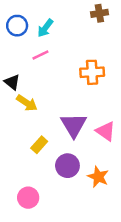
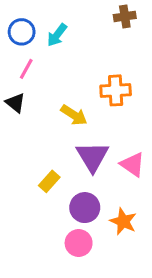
pink line: (40, 55) -> (26, 69), moved, turned -35
yellow arrow: (27, 103) -> (74, 115), moved
pink circle: (28, 198) -> (79, 243), moved

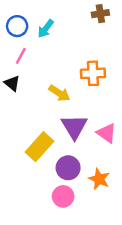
yellow rectangle: (49, 181) -> (39, 147), size x1.6

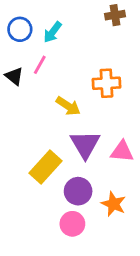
pink line: (21, 56) -> (40, 65), moved
black triangle: (12, 83) -> (14, 76), moved
pink triangle: (107, 133) -> (122, 151), turned -30

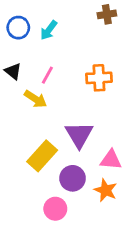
pink line: (40, 65) -> (47, 75), moved
yellow arrow: (68, 106) -> (35, 99), moved
pink triangle: (122, 151) -> (111, 160), moved
pink circle: (72, 224) -> (55, 209), moved

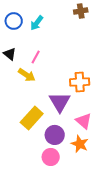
orange cross: (99, 78) -> (80, 82), moved
pink triangle: (111, 160) -> (84, 121), turned 36
pink circle: (55, 209) -> (51, 157), moved

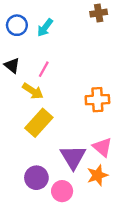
purple triangle: (60, 102) -> (73, 157), moved
yellow rectangle: (32, 118) -> (39, 123), moved
purple circle: (55, 135) -> (36, 178), moved
orange star: (80, 144) -> (97, 175), turned 30

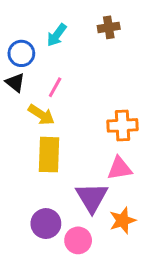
brown cross: (99, 13) -> (109, 27), moved
blue circle: (17, 25) -> (21, 53), moved
yellow rectangle: (39, 123) -> (49, 155), turned -40
pink triangle: (102, 147) -> (119, 168), moved, turned -50

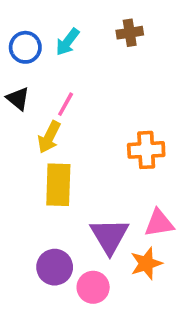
blue circle: (21, 53) -> (25, 47), moved
yellow arrow: (41, 115) -> (49, 137), turned 84
pink triangle: (119, 168) -> (159, 223), moved

